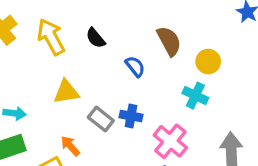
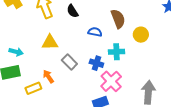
blue semicircle: (135, 66) -> (95, 32), turned -48
cyan cross: (195, 96) -> (116, 52), moved, turned -35
blue cross: (131, 116) -> (96, 63), moved

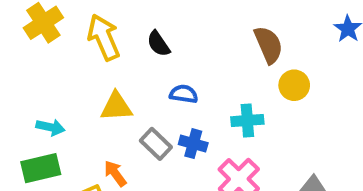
brown semicircle: (118, 19) -> (268, 45), moved
blue semicircle: (95, 32) -> (184, 94), moved
blue cross: (96, 63) -> (193, 144), moved

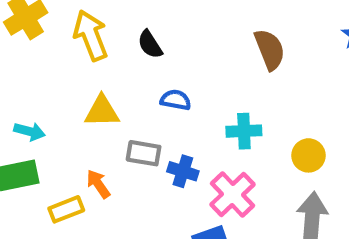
yellow circle: (294, 85) -> (308, 155), moved
gray rectangle: (156, 144) -> (144, 153), turned -36
blue cross: (193, 144) -> (183, 171), moved

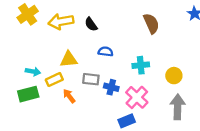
yellow arrow: (91, 35) -> (61, 22), turned -75
yellow rectangle: (66, 209) -> (54, 80), moved

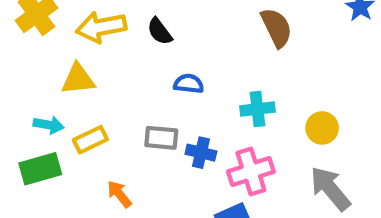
yellow triangle: (69, 59) -> (78, 79), moved
orange arrow: (69, 96) -> (119, 194), moved
pink cross: (137, 97) -> (251, 172), turned 30
gray arrow: (178, 107) -> (330, 189), turned -40

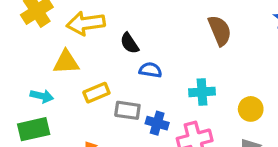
black semicircle: (160, 31) -> (129, 43), moved
yellow rectangle: (90, 140) -> (96, 93), moved

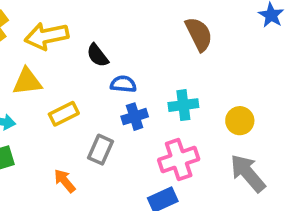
gray rectangle: (127, 110) -> (101, 150), moved, turned -70
blue cross: (157, 123) -> (135, 117), moved, turned -30

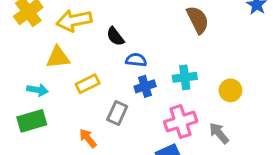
gray arrow: (248, 173) -> (219, 133), moved, size x0.7

